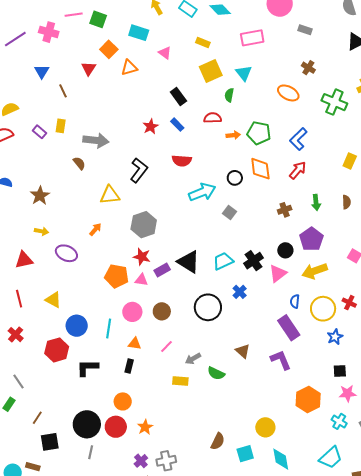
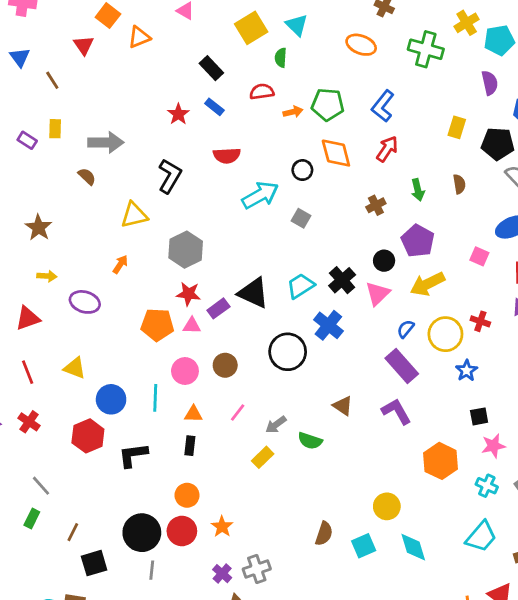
blue cross: (240, 292) -> (328, 325), size x1.5
blue semicircle: (295, 301) -> (406, 329), turned 40
yellow rectangle: (180, 381) -> (263, 457), turned -42

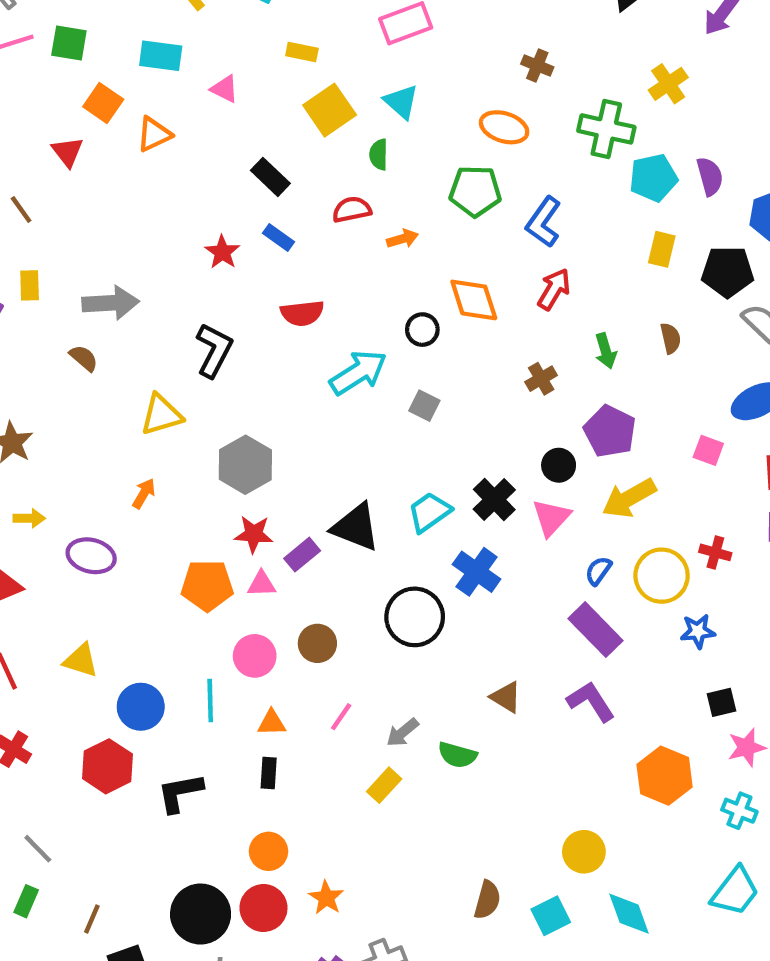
cyan pentagon: (499, 40) -> (653, 178), moved
green pentagon: (328, 105) -> (475, 191), moved
blue star: (467, 371) -> (698, 631), turned 30

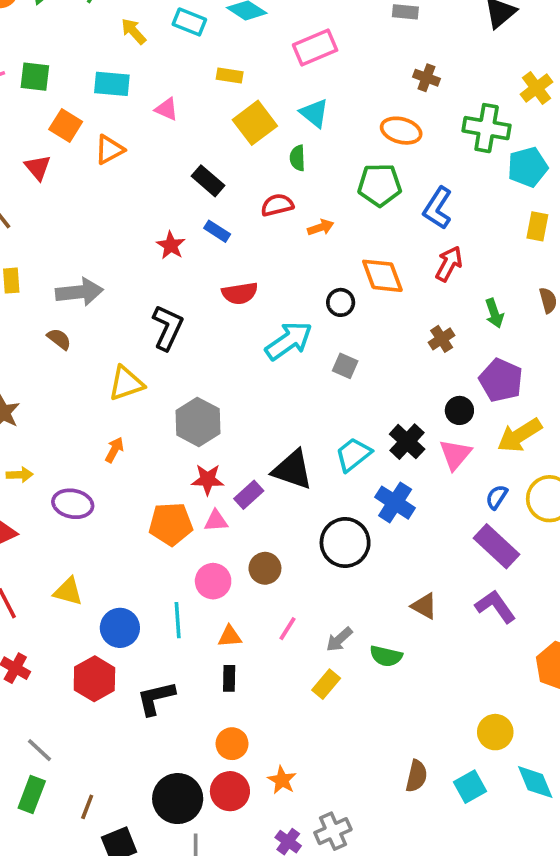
green rectangle: (26, 901) -> (32, 794), size x1.4

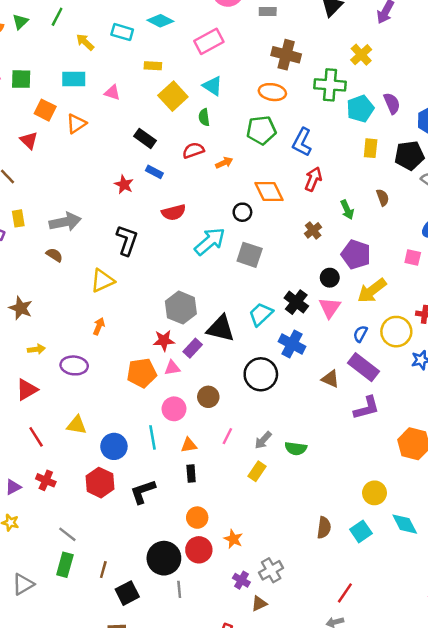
brown cross: (426, 78) -> (286, 55), size x1.6
gray square: (345, 366) -> (250, 255), size x1.5
gray hexagon: (198, 422) -> (181, 308), moved
brown triangle: (424, 606) -> (330, 379), moved
purple L-shape: (495, 606) -> (367, 408), turned 116

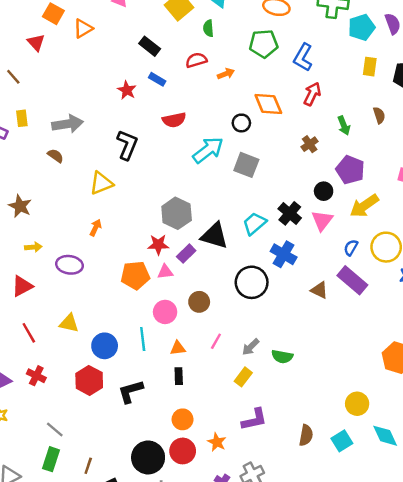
purple L-shape: (367, 408) -> (254, 419), moved

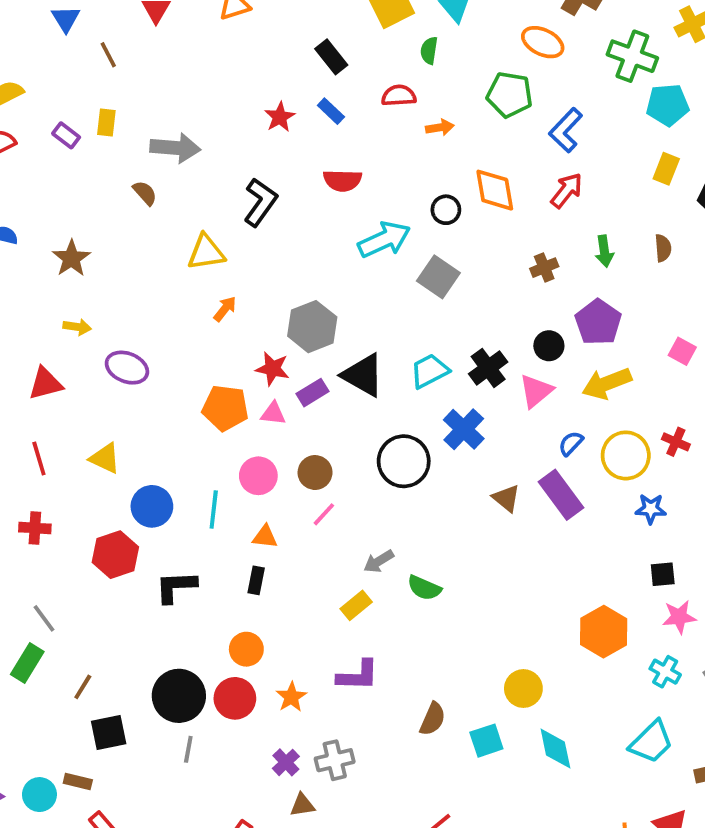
orange arrow: (96, 228) -> (225, 309), moved
pink line: (216, 341) -> (324, 514), moved
red cross: (36, 376) -> (35, 528), turned -36

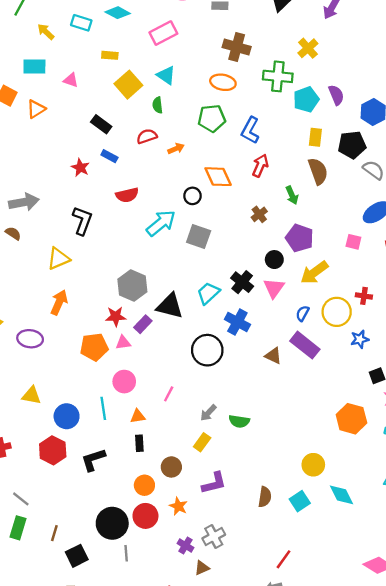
brown semicircle: (663, 248) -> (318, 171), moved, size x1.6
orange arrow: (225, 309) -> (59, 302), moved, size x1.5
brown circle: (315, 473) -> (171, 467), moved

